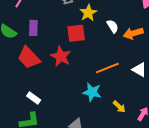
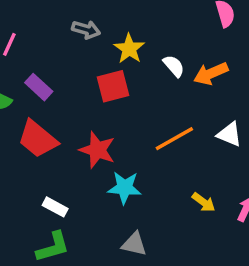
purple rectangle: (33, 28) -> (39, 87), turned -42
red star: (61, 56) -> (97, 150), moved
cyan star: (92, 92) -> (125, 188), moved

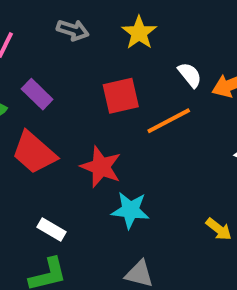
gray arrow: (86, 30) -> (73, 30), moved
yellow star: (129, 49) -> (139, 33), moved
orange line: (174, 139) -> (169, 121), moved

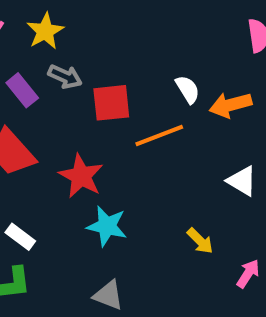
gray arrow: (73, 30) -> (65, 77), moved
yellow star: (139, 33) -> (45, 31), moved
yellow arrow: (219, 229) -> (200, 241), moved

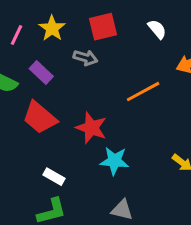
gray arrow: (65, 77) -> (85, 58), moved
white semicircle: (188, 89) -> (157, 29), moved
red square: (111, 103) -> (103, 27), moved

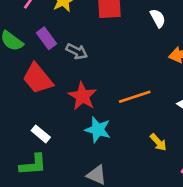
gray arrow: (85, 58) -> (77, 51), moved
orange line: (143, 92) -> (135, 97), moved

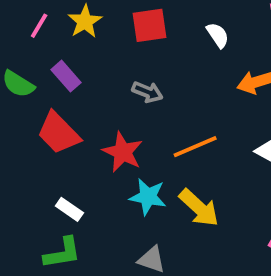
gray arrow: (77, 51) -> (147, 92), moved
yellow arrow: (158, 142) -> (199, 208), moved, size x1.6

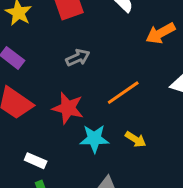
gray arrow: (147, 92) -> (78, 58), turned -35
yellow arrow: (199, 208) -> (136, 139), size x0.6

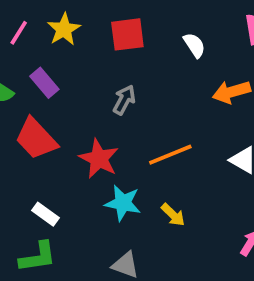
gray arrow: (78, 58) -> (124, 100), turned -50

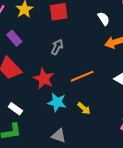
white semicircle: (194, 45) -> (104, 19), moved

